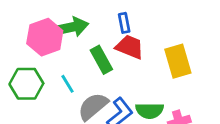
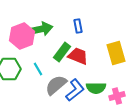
red trapezoid: (130, 47) -> (78, 56), moved
green rectangle: (101, 60) -> (62, 52), turned 66

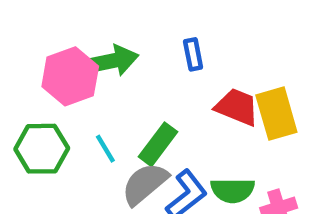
green rectangle: (62, 52) -> (158, 144), moved
red trapezoid: (78, 56) -> (237, 107), moved

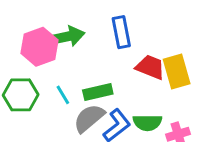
blue rectangle: (193, 54) -> (121, 32), size x1.5
green rectangle: (158, 144) -> (98, 92), turned 40

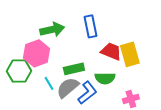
pink hexagon: (40, 47) -> (37, 53), moved
cyan line: (63, 95) -> (49, 83), moved
green semicircle: (147, 123) -> (105, 78), moved

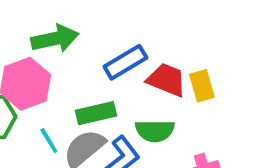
blue rectangle: (90, 26) -> (125, 62), moved, turned 70
yellow rectangle: (130, 54) -> (202, 86), size x0.7

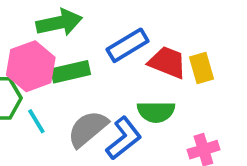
green rectangle: (96, 113) -> (71, 72), moved
cyan line: (49, 141) -> (36, 121), moved

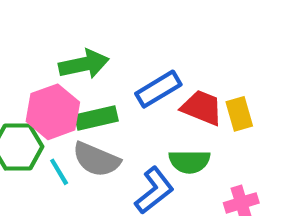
gray semicircle: (88, 129) -> (96, 159), moved, turned -117

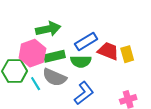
green semicircle: (189, 162) -> (81, 62), moved

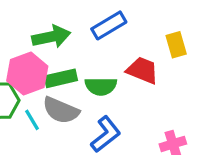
blue rectangle: (86, 42) -> (109, 25), moved
yellow rectangle: (127, 54) -> (176, 45), moved

